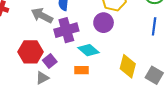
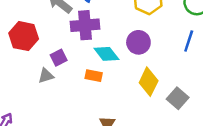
purple circle: (104, 23) -> (138, 42), moved
red hexagon: (31, 52) -> (24, 36), moved

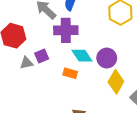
purple circle: (138, 42) -> (107, 58), moved
gray triangle: (46, 76) -> (26, 63), moved

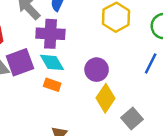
purple square: (42, 56) -> (20, 62), size x1.6
cyan diamond: (82, 56) -> (52, 62), moved

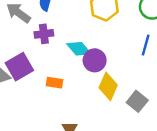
purple cross: (50, 34) -> (44, 34), size x0.7
cyan diamond: (52, 62) -> (79, 49), moved

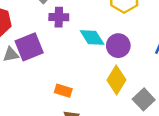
purple circle: (95, 60) -> (118, 46), moved
orange rectangle: (54, 83) -> (63, 91), moved

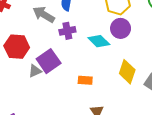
purple circle: (118, 46) -> (121, 28), moved
orange rectangle: (63, 91) -> (85, 80), moved

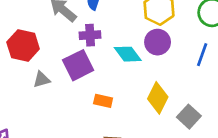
purple square: (49, 61) -> (78, 65), moved

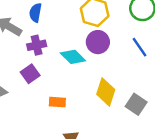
blue line: (202, 55) -> (140, 47), turned -45
purple square: (78, 65) -> (30, 74), size x0.7

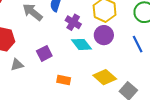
purple cross: (37, 45) -> (73, 22), moved, turned 35
yellow diamond: (106, 92) -> (105, 77), turned -75

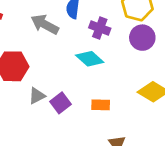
cyan diamond: (82, 44) -> (90, 59), moved
purple square: (44, 53) -> (60, 103), moved

